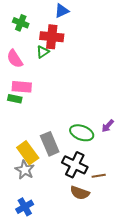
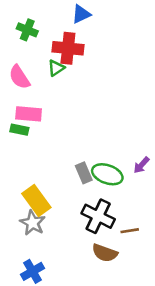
gray rectangle: (50, 144) -> (84, 173), moved, size x0.7

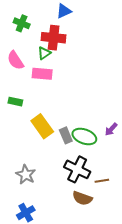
pink rectangle: (29, 114) -> (42, 74), moved
yellow rectangle: (36, 201) -> (42, 126), moved

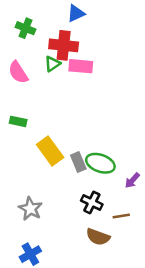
pink rectangle: (42, 74) -> (81, 66), moved
purple arrow: (111, 129) -> (132, 180), moved
black cross: (77, 169) -> (92, 203), size x0.7

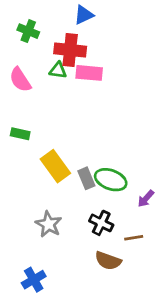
green triangle: (53, 64) -> (58, 70), turned 42
gray star: (30, 209) -> (49, 224), moved

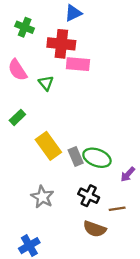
green triangle: (58, 70) -> (46, 83), moved, turned 42
green rectangle: (20, 134) -> (17, 117), turned -56

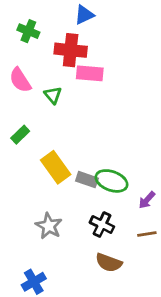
gray rectangle: (76, 157) -> (87, 180), turned -48
brown line: (117, 209) -> (147, 234), moved

